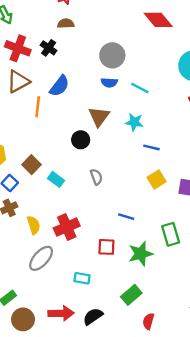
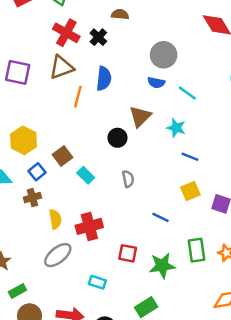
blue semicircle: (59, 86) -> (104, 79), turned -40
blue line: (126, 217) -> (160, 217), moved

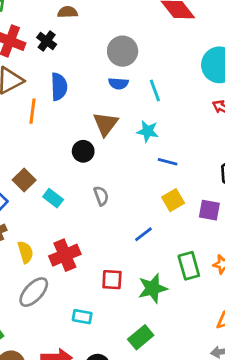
cyan line: (187, 93) -> (155, 91), turned 42
blue line: (160, 217) -> (143, 234), turned -56

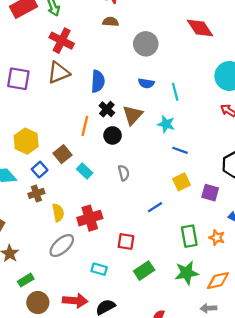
black cross: (47, 41) -> (107, 109), moved
gray circle: (123, 51) -> (146, 44), moved
orange line: (32, 111) -> (85, 126), moved
green star: (153, 288) -> (187, 273), moved
green rectangle: (141, 337) -> (144, 271), moved

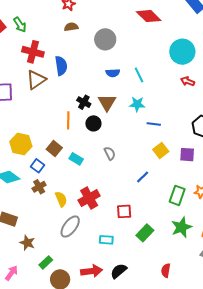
blue semicircle: (98, 81) -> (61, 66), moved
green rectangle: (189, 236) -> (177, 195), turned 42

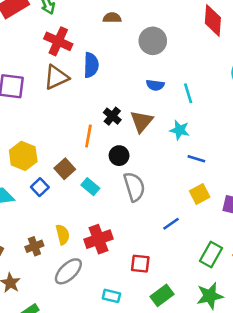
red diamond: (149, 16) -> (213, 20), turned 40
black circle: (93, 123) -> (119, 156), moved
gray semicircle: (110, 153) -> (134, 187), size x1.6
brown cross: (39, 187) -> (34, 246), moved

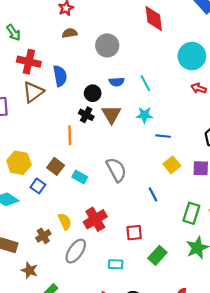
black circle: (119, 156) -> (93, 93), moved
blue line: (171, 224) -> (153, 194), turned -72

